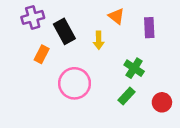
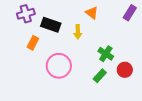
purple rectangle: (149, 28) -> (130, 13), moved, turned 35
black rectangle: (64, 31) -> (51, 25), turned -42
red circle: (162, 102) -> (125, 70), moved

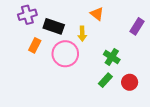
purple rectangle: (130, 13) -> (137, 26), moved
pink circle: (59, 66) -> (65, 54), moved
red circle: (125, 70) -> (130, 82), moved

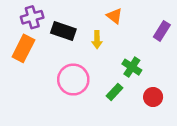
orange rectangle: (35, 45) -> (23, 48), moved, size x1.5
pink circle: (65, 54) -> (73, 80), moved
green rectangle: (105, 80) -> (114, 92), moved

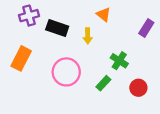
orange rectangle: (23, 48) -> (21, 58), moved

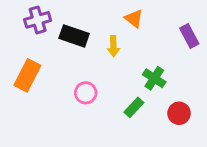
purple rectangle: (146, 28) -> (189, 36), turned -60
pink circle: (66, 72) -> (86, 93), size x0.6

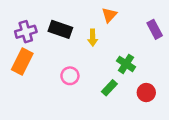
orange triangle: (134, 18) -> (109, 15), turned 35
purple cross: (38, 20) -> (26, 32), moved

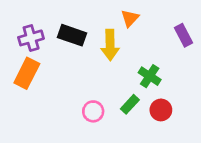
yellow arrow: (93, 38) -> (110, 45), size x1.5
pink circle: (70, 76) -> (93, 111), moved
red circle: (146, 93) -> (161, 110), moved

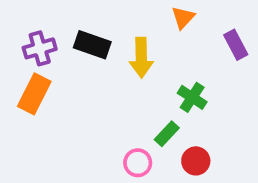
orange triangle: (130, 18) -> (183, 18), moved
red circle: (161, 110) -> (196, 161), moved
pink circle: (93, 111) -> (138, 163), moved

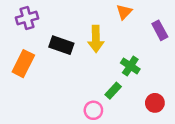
black rectangle: (92, 45) -> (61, 45), moved
purple cross: (40, 48) -> (27, 18), moved
red circle: (196, 161) -> (155, 103), moved

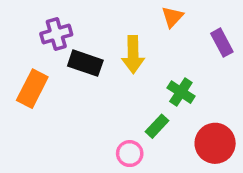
purple cross: (27, 18) -> (56, 34), moved
red circle: (155, 103) -> (215, 143), size x1.5

